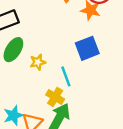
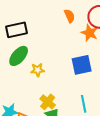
cyan line: (66, 76) -> (84, 104), moved

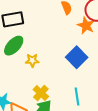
blue square: (82, 65) -> (77, 57), turned -35

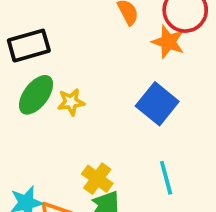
yellow star: (32, 60) -> (71, 102), moved

